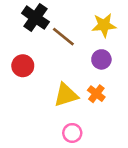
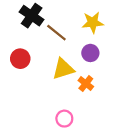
yellow triangle: (66, 95) -> (63, 69), moved

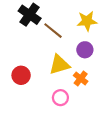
red circle: (20, 59) -> (21, 75), moved
pink circle: (64, 119) -> (60, 98), moved

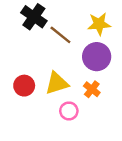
purple circle: (85, 50) -> (97, 57), size x1.5
yellow triangle: (59, 65) -> (57, 83), moved

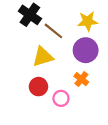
yellow triangle: (57, 83) -> (43, 57), moved
red circle: (24, 86) -> (38, 87), moved

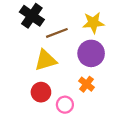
brown line: (53, 31) -> (57, 33), turned -60

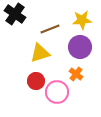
black cross: (32, 16) -> (15, 14), moved
pink circle: (65, 105) -> (57, 92), size x1.5

